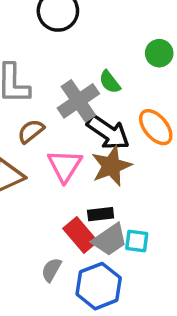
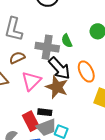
gray cross: (78, 101) -> (47, 47), turned 30
brown star: (111, 166) -> (57, 87), turned 30

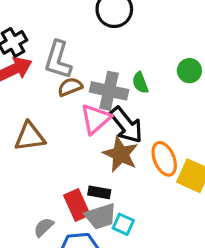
brown semicircle: (17, 58) -> (70, 87), moved
orange ellipse: (86, 72) -> (164, 159), moved
pink triangle: (31, 81) -> (95, 119), moved

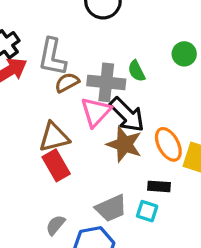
brown triangle: (30, 137) -> (54, 137), moved
black rectangle: (99, 192) -> (159, 186), moved
red rectangle: (77, 205) -> (56, 165), moved
cyan square: (123, 224) -> (147, 211), moved

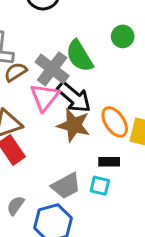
green semicircle: (136, 71) -> (79, 56), size x1.6
gray cross: (106, 82) -> (52, 69), turned 36

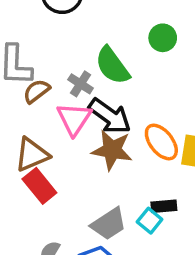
gray cross: (52, 69) -> (81, 84), size x0.6
black rectangle: (109, 162) -> (164, 206), moved
cyan square: (100, 186) -> (150, 221), turned 30

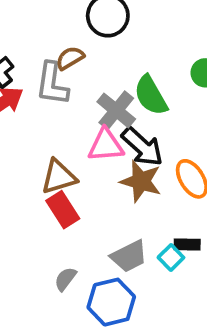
gray cross: (81, 84) -> (116, 110), size x1.5
brown semicircle: (37, 91) -> (70, 58), moved
pink triangle: (74, 119) -> (106, 145), turned 45

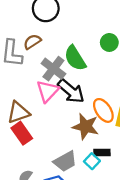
brown semicircle: (70, 58) -> (32, 42), moved
pink triangle: (106, 145) -> (48, 91), turned -40
brown star: (141, 181) -> (86, 126), moved

